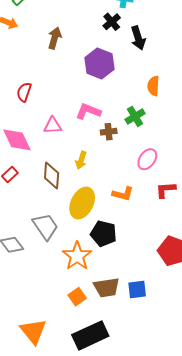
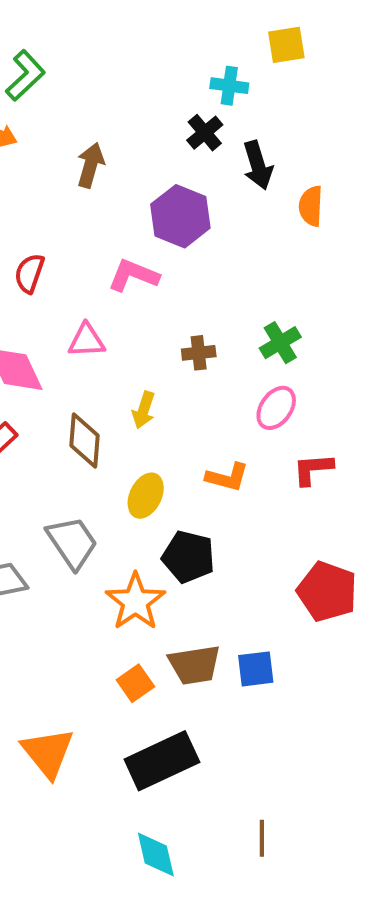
orange semicircle: (153, 86) -> (311, 206), moved
pink L-shape: (88, 111) -> (133, 275), moved
green cross: (135, 116) -> (280, 343), moved
yellow ellipse: (82, 203) -> (146, 496), size x0.7

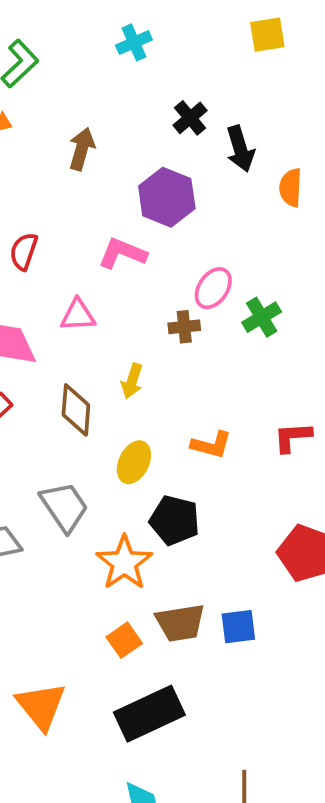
cyan cross: (229, 86) -> (134, 42), moved, turned -32
pink ellipse: (276, 408) -> (213, 288), moved

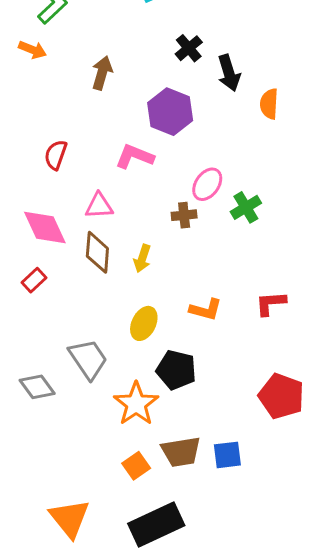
brown diamond: (76, 410) -> (97, 252), moved

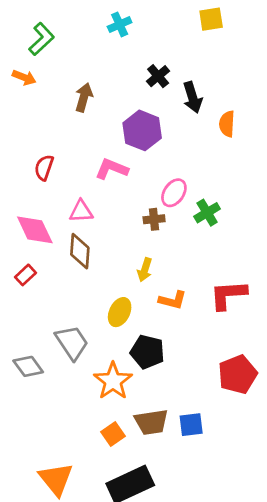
yellow arrow: (142, 258) -> (145, 270), moved
red L-shape: (271, 303) -> (228, 295), size x1.4
red pentagon: (281, 396) -> (238, 374), turned 30

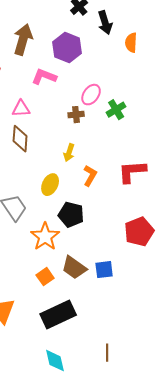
brown arrow: (84, 97) -> (23, 40), moved, size x1.4
orange L-shape: (173, 300) -> (90, 176), turned -75
brown trapezoid: (151, 422) -> (74, 268), turned 44

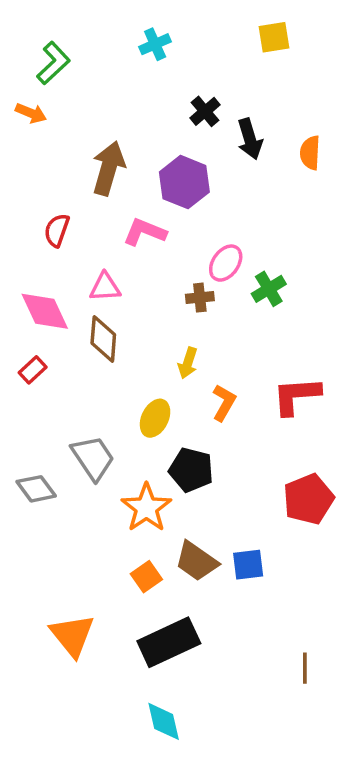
orange semicircle: (131, 43) -> (310, 153), moved
brown line: (107, 353) -> (305, 668), moved

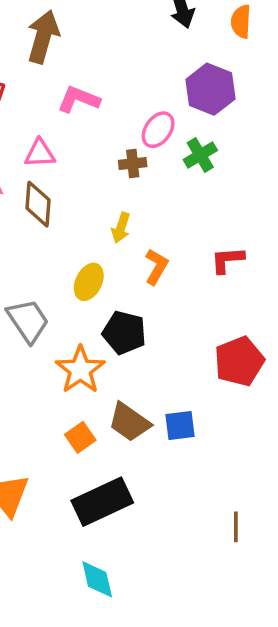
purple hexagon: (184, 182) -> (210, 89), moved
red L-shape: (296, 396) -> (227, 260), size x0.7

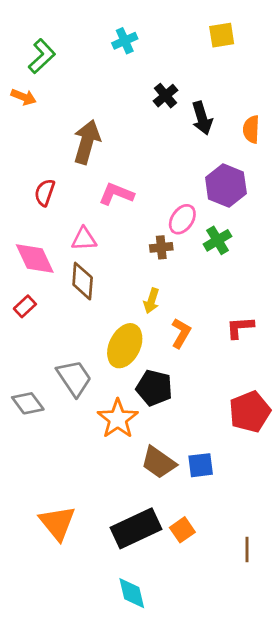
yellow ellipse: (89, 282) -> (125, 346), size x1.4
orange square: (80, 437) -> (182, 530), moved

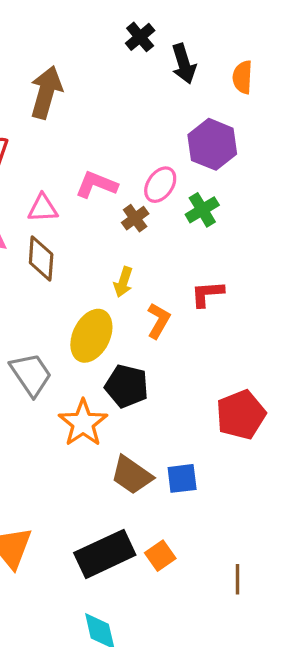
pink L-shape: (116, 194) -> (96, 185), moved
brown cross: (161, 247) -> (135, 218), turned -30
red L-shape: (240, 327) -> (207, 294), moved

